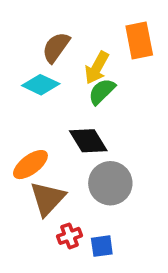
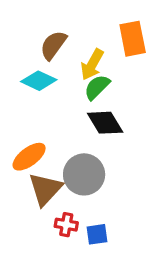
black diamond: (88, 141) -> (105, 123), moved
gray circle: (110, 183) -> (84, 174), moved
red cross: (70, 236) -> (66, 225), turned 30

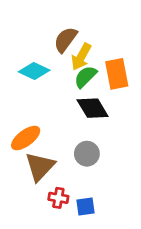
orange rectangle: (133, 39) -> (117, 74), moved
brown semicircle: (53, 45) -> (66, 40), moved
gray circle: (84, 174) -> (87, 154), moved, size x0.7

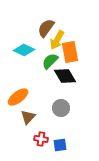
orange rectangle: (117, 74) -> (70, 52), moved
green semicircle: (85, 77) -> (50, 61), moved
brown triangle: (40, 167) -> (28, 117), size x0.7

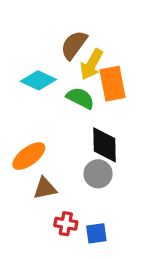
green semicircle: (50, 61) -> (80, 98), turned 72
black diamond: (65, 76) -> (104, 145), moved, turned 30
brown triangle: (28, 117) -> (45, 188), turned 35

